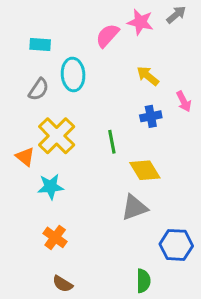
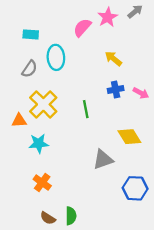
pink star: (140, 22) -> (108, 17), turned 30
pink arrow: (184, 101) -> (141, 93), moved, turned -35
orange triangle: (25, 157) -> (19, 121), turned -42
yellow diamond: (145, 170) -> (129, 137), moved
green semicircle: (143, 281) -> (71, 216), moved

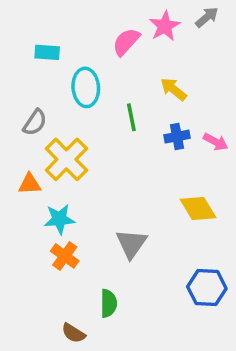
gray semicircle: (30, 69) -> (35, 123), moved
green line: (86, 109) -> (131, 117), moved
gray triangle: (103, 160) -> (131, 244), moved, turned -35
orange cross: (42, 183) -> (65, 256), moved
green semicircle: (71, 216) -> (109, 303), moved

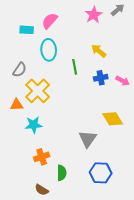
pink semicircle: (126, 42) -> (50, 21), moved
gray triangle: (131, 244) -> (88, 139), moved
orange cross: (65, 256) -> (42, 157), moved, turned 35
blue hexagon: (207, 288) -> (101, 173), moved

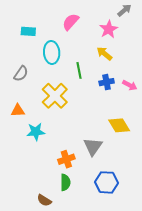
pink star: (94, 15) -> (109, 29), moved
pink semicircle: (50, 21) -> (71, 22), moved
yellow cross: (38, 91) -> (55, 96), moved
orange cross: (42, 157) -> (66, 159), moved

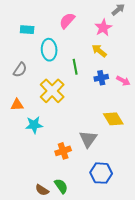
green semicircle: (65, 182) -> (61, 186), moved, turned -35

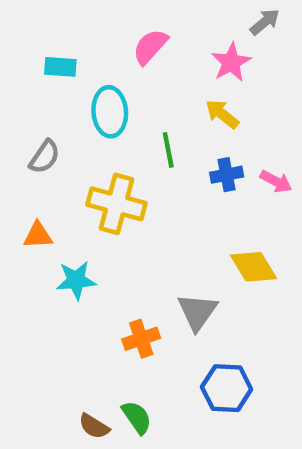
yellow cross: (52, 91) -> (116, 204), turned -30

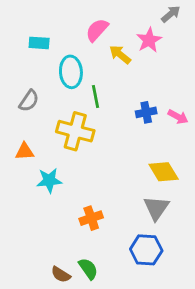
yellow arrow: (222, 114) -> (120, 55), moved
green line: (168, 150) -> (96, 96), moved
gray triangle: (197, 312) -> (156, 208), moved

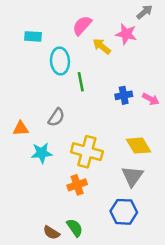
pink star: (149, 40) -> (126, 34), turned -30
gray semicircle: (29, 101) -> (56, 117), moved
yellow cross: (75, 131) -> (87, 152), moved

